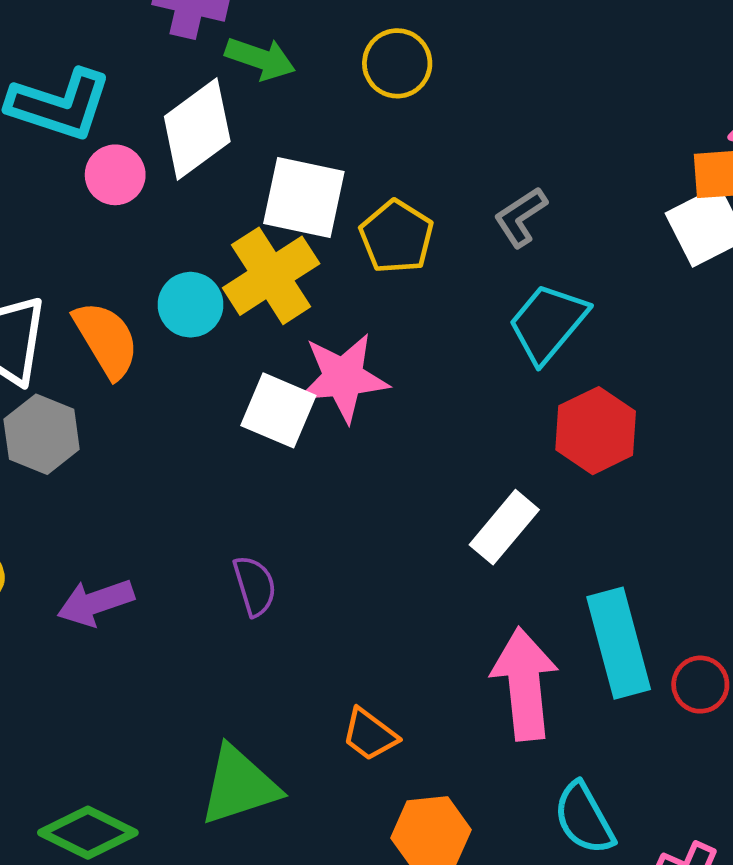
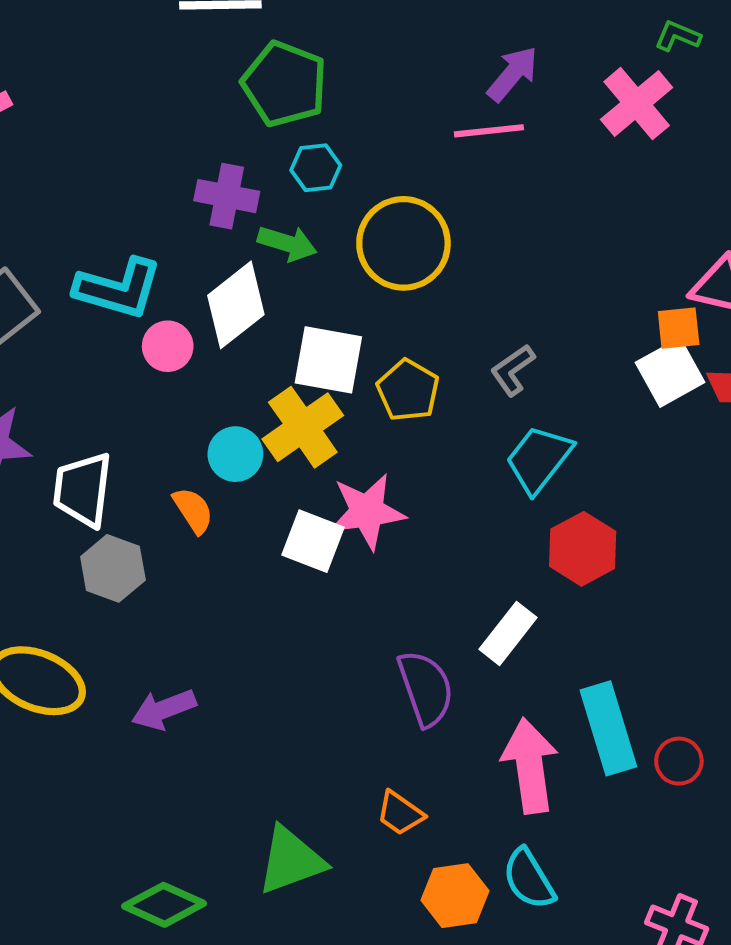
yellow circle: (397, 63) -> (403, 243), size x1.6
orange semicircle: (106, 340) -> (193, 510), moved, size x0.7
purple semicircle: (255, 586) -> (426, 688), moved, size x1.5
cyan semicircle: (584, 818) -> (529, 879), moved

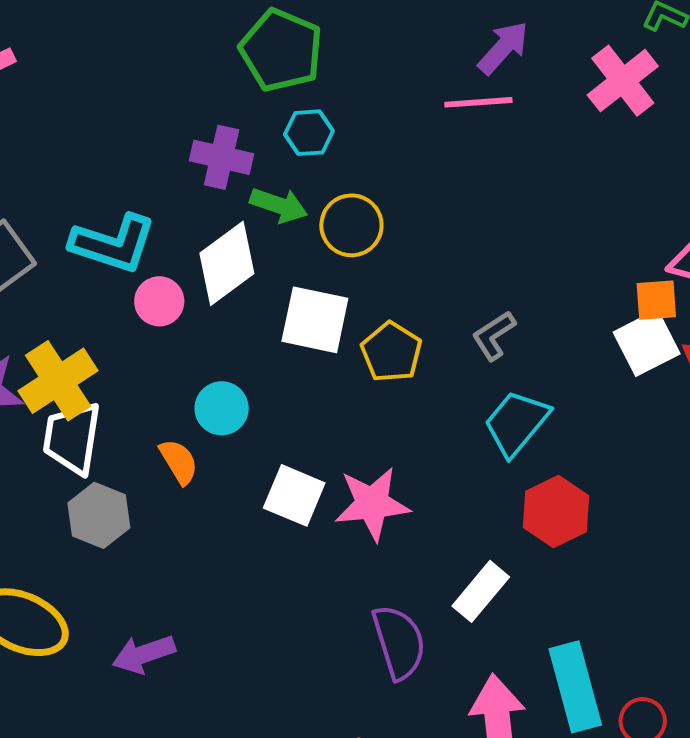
yellow circle: (403, 243) -> (351, 225), moved, size x0.7
yellow cross: (303, 427) -> (58, 381), moved
pink star: (367, 511) -> (372, 504), moved

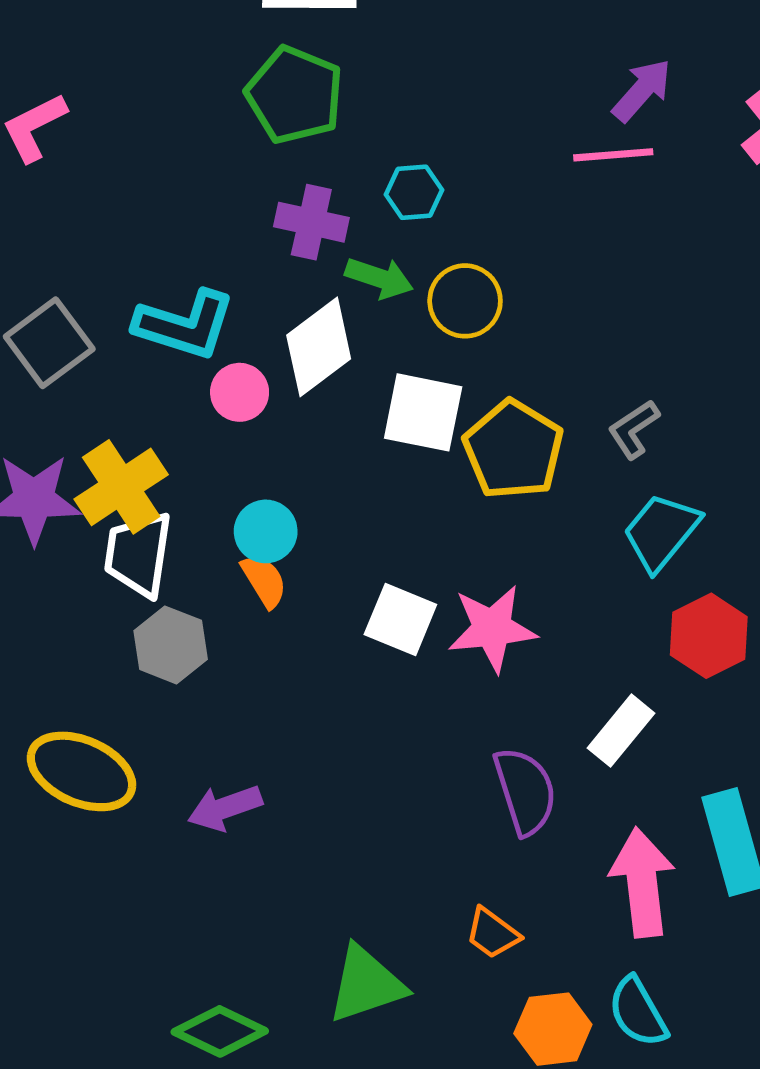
green pentagon: (281, 50) -> (295, 95), moved
yellow pentagon: (391, 352) -> (513, 450), size x1.4
cyan circle: (222, 408) -> (266, 531), moved

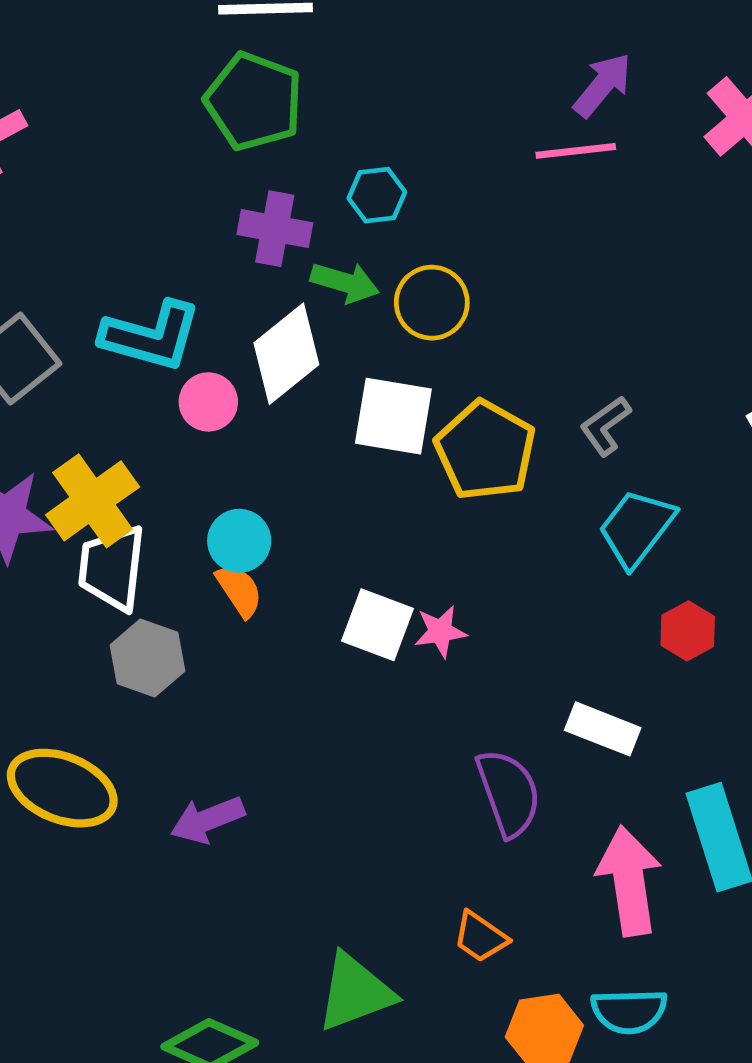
pink star: (492, 628) -> (440, 631), moved, size x0.6
red hexagon: (709, 636) -> (688, 631), size x0.7
white rectangle: (621, 731) -> (603, 729), turned 74
cyan semicircle: (638, 1012) -> (629, 1011), turned -60

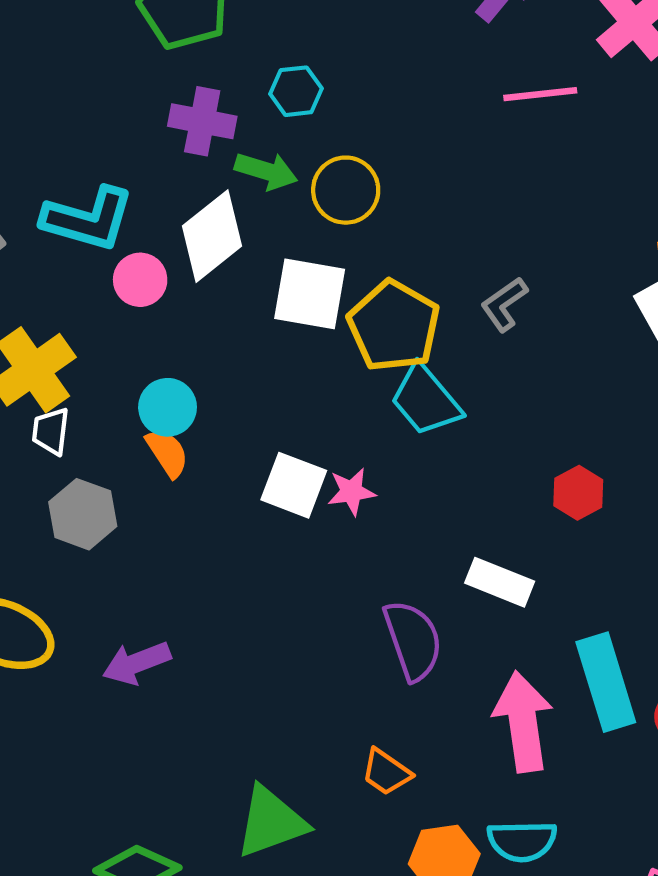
pink line: (576, 151) -> (540, 94), moved
cyan trapezoid: (637, 528) -> (426, 400), moved, turned -78
white trapezoid: (112, 568) -> (51, 431), size x0.6

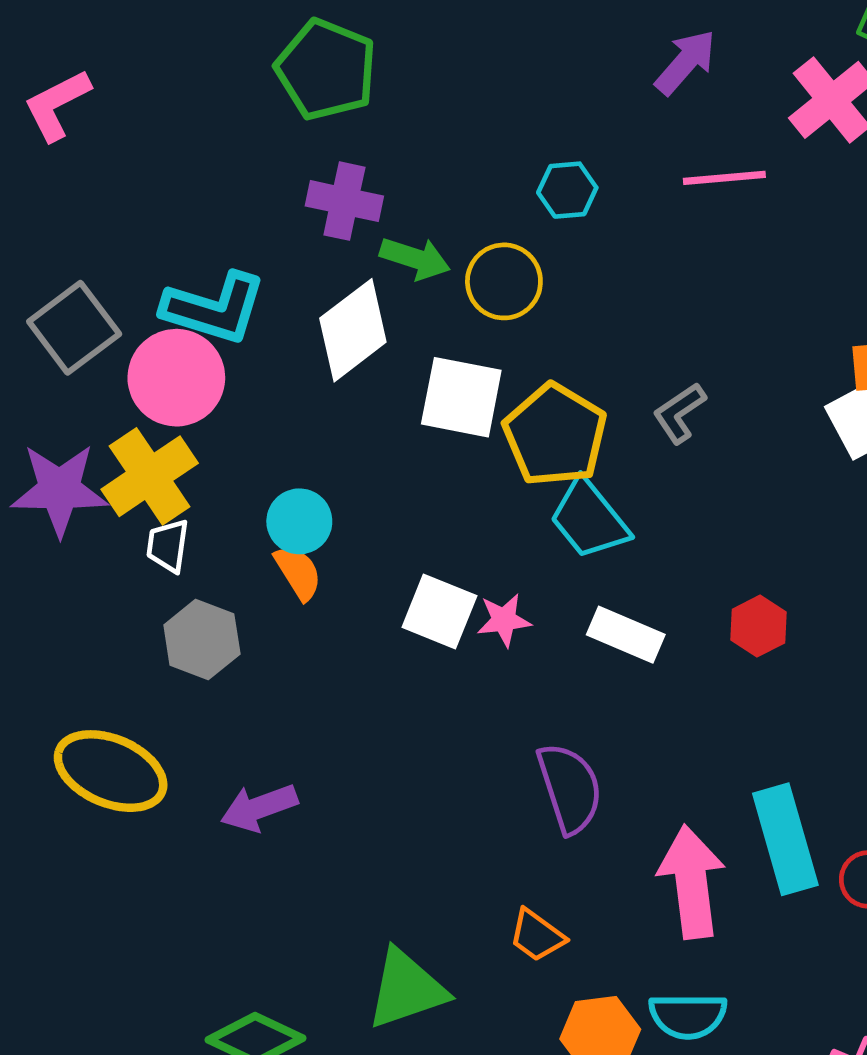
cyan hexagon: (296, 91) -> (567, 190), moved
pink circle: (140, 280) -> (176, 378), moved, size x1.6
white rectangle: (500, 582) -> (626, 635), moved

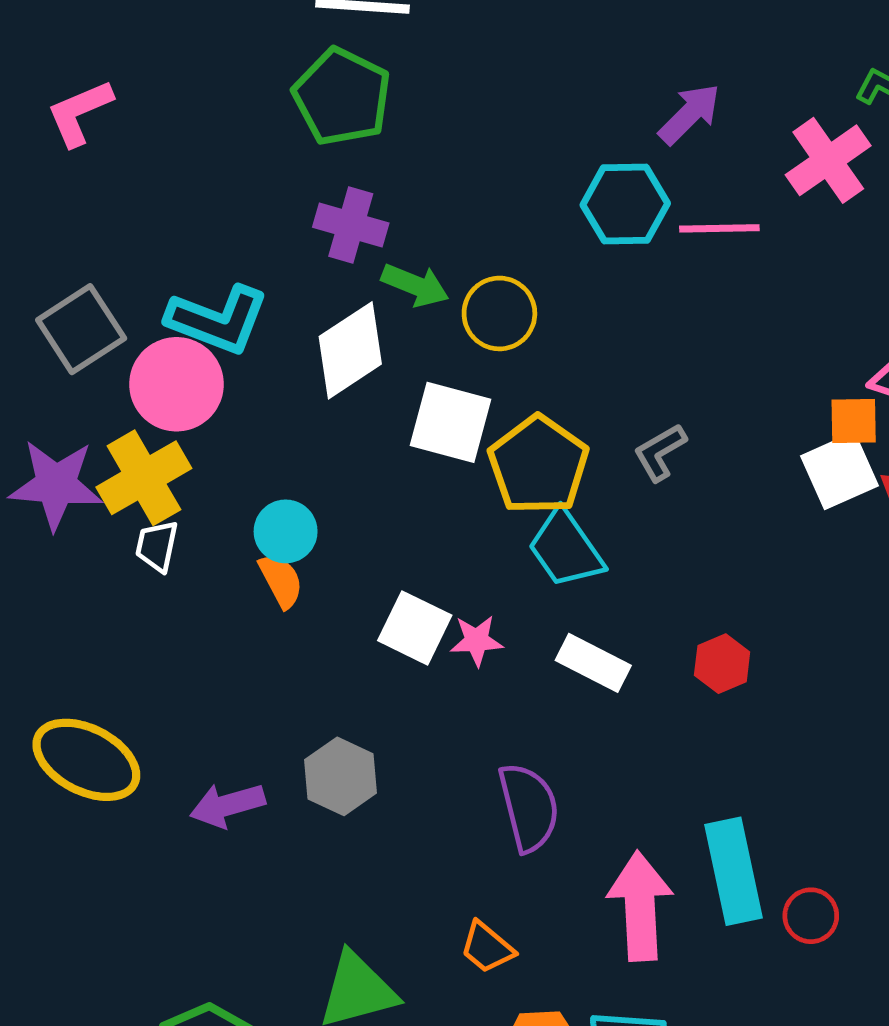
cyan hexagon: (567, 190) -> (625, 204), moved, size x1.5
gray hexagon: (202, 640) -> (341, 776), moved

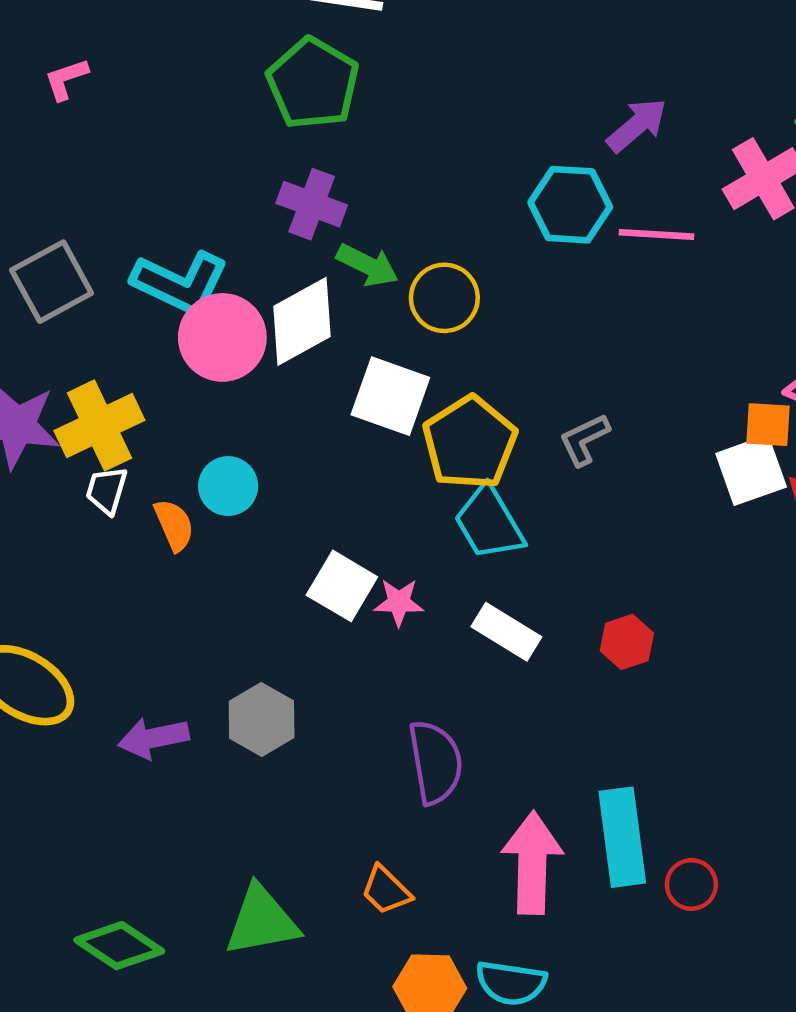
pink L-shape: (80, 113) -> (66, 79), size x0.7
pink circle: (176, 384) -> (222, 337), moved
orange semicircle: (281, 581) -> (174, 525), moved

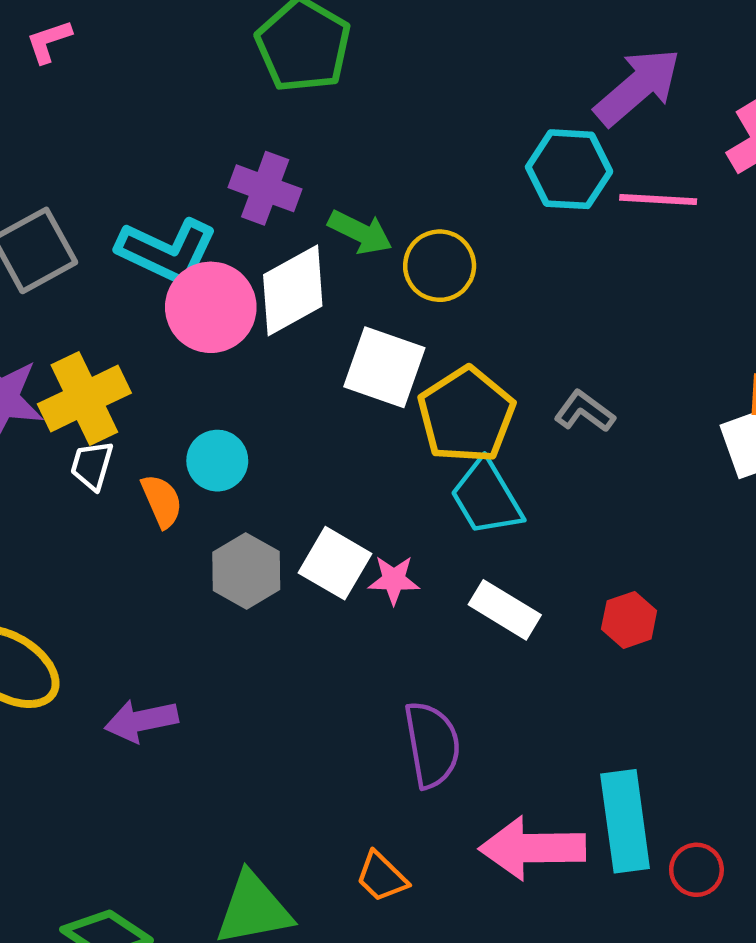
purple arrow: (637, 125) -> (638, 87), size x1.4
purple cross: (312, 204) -> (265, 188), moved
gray L-shape: (584, 440) -> (584, 411), turned 62
gray hexagon: (262, 719) -> (246, 571), moved
pink arrow: (532, 863) -> (532, 848), turned -92

